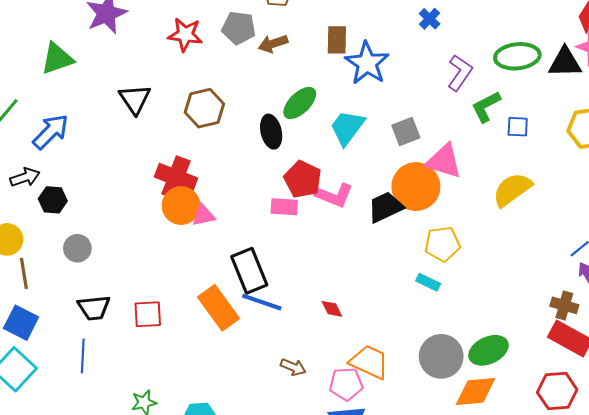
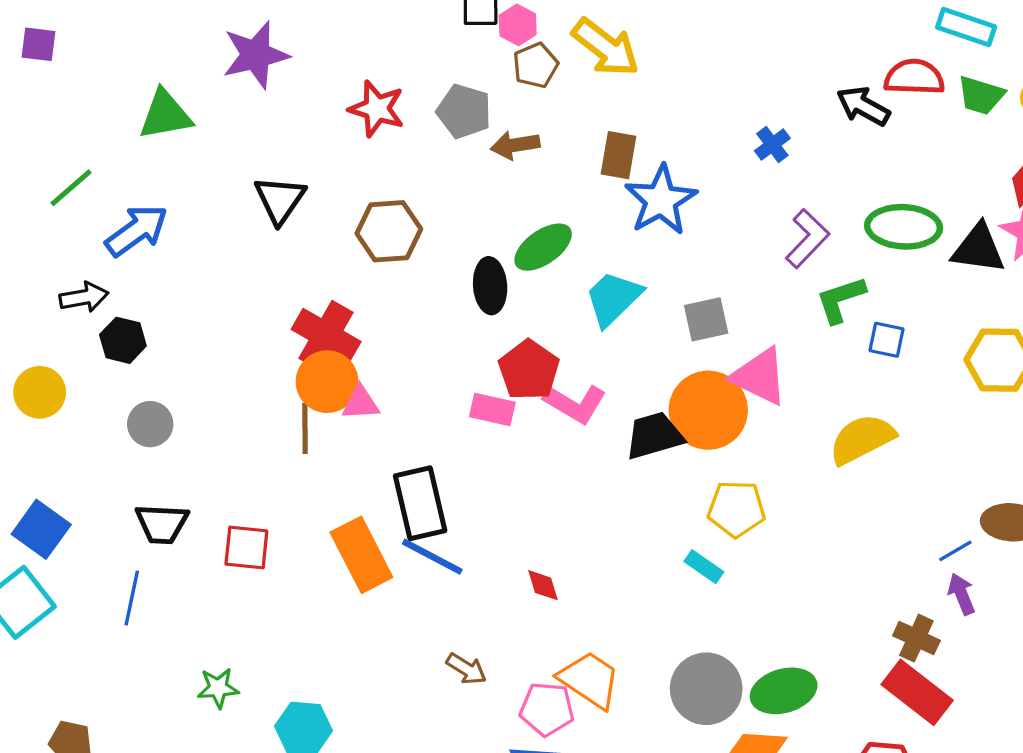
brown line: (24, 273) -> (305, 428), moved

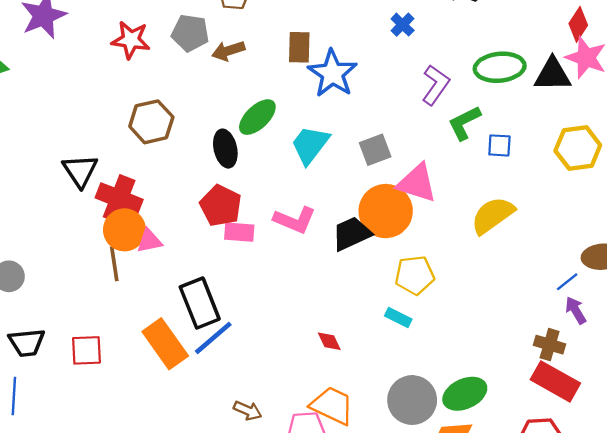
black triangle: (280, 200) -> (80, 171), moved
red pentagon: (529, 370) -> (221, 206), moved
blue line: (432, 557) -> (213, 338), turned -60
red diamond: (543, 585) -> (329, 341), moved

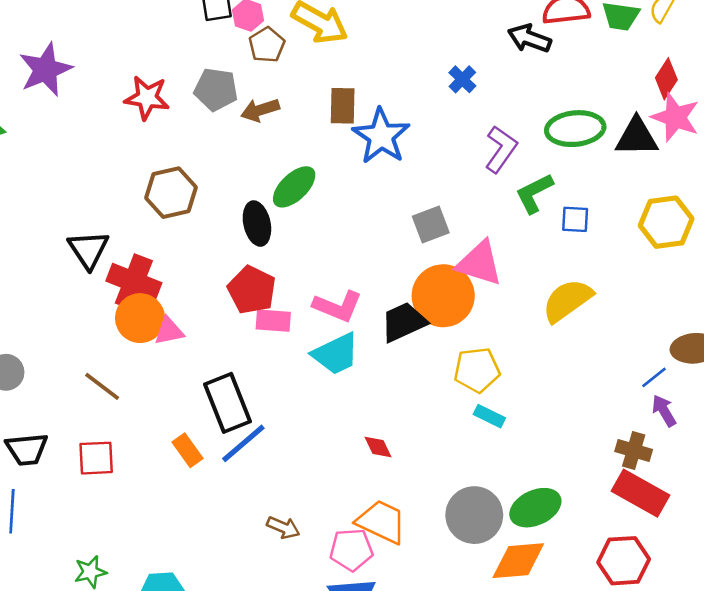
cyan trapezoid: (310, 145) -> (336, 354), moved, turned -153
brown line: (114, 264) -> (102, 386), moved, turned -44
cyan rectangle: (398, 317) -> (489, 416), moved
orange rectangle: (165, 344) -> (187, 450), size x0.6

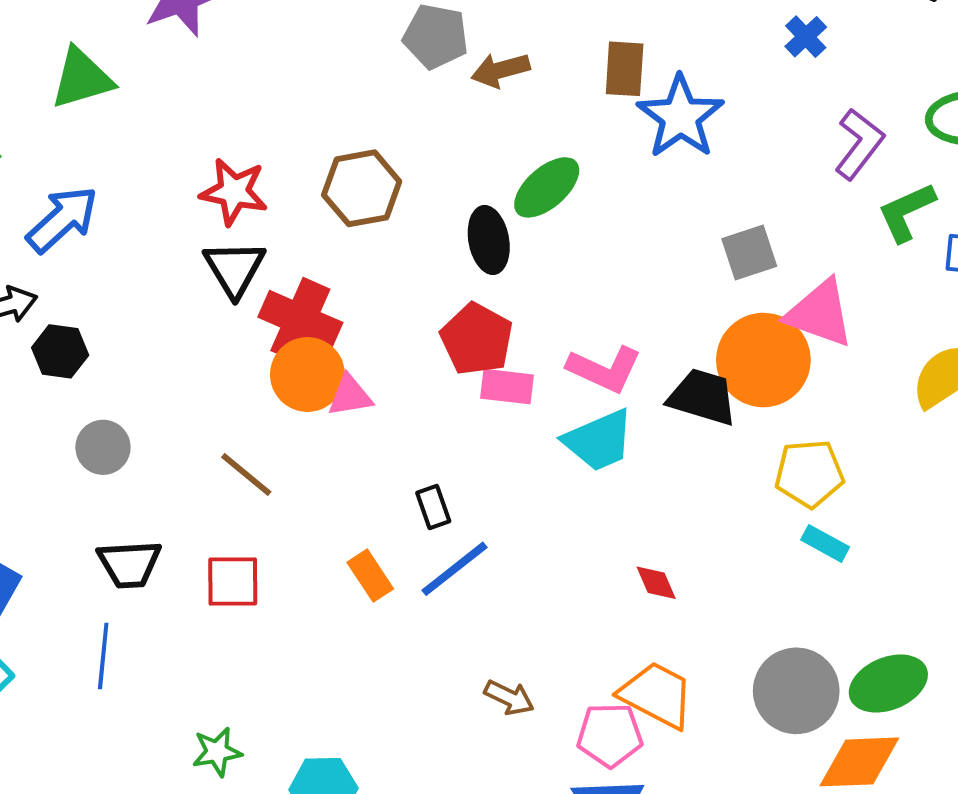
red star: (147, 98) -> (234, 192), moved
black trapezoid: (404, 322) -> (703, 397), turned 39
black rectangle: (227, 403) -> (433, 507), size x0.5

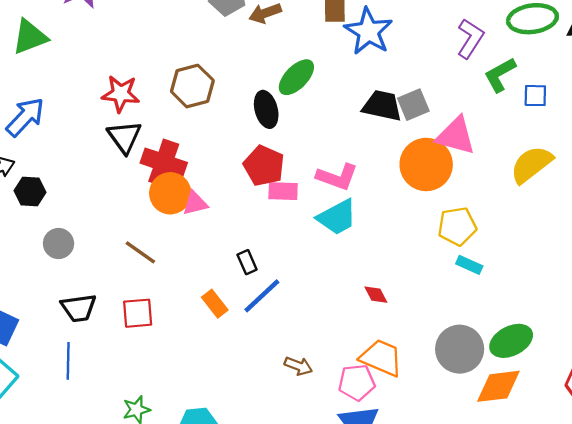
black trapezoid: (703, 397) -> (382, 106), moved

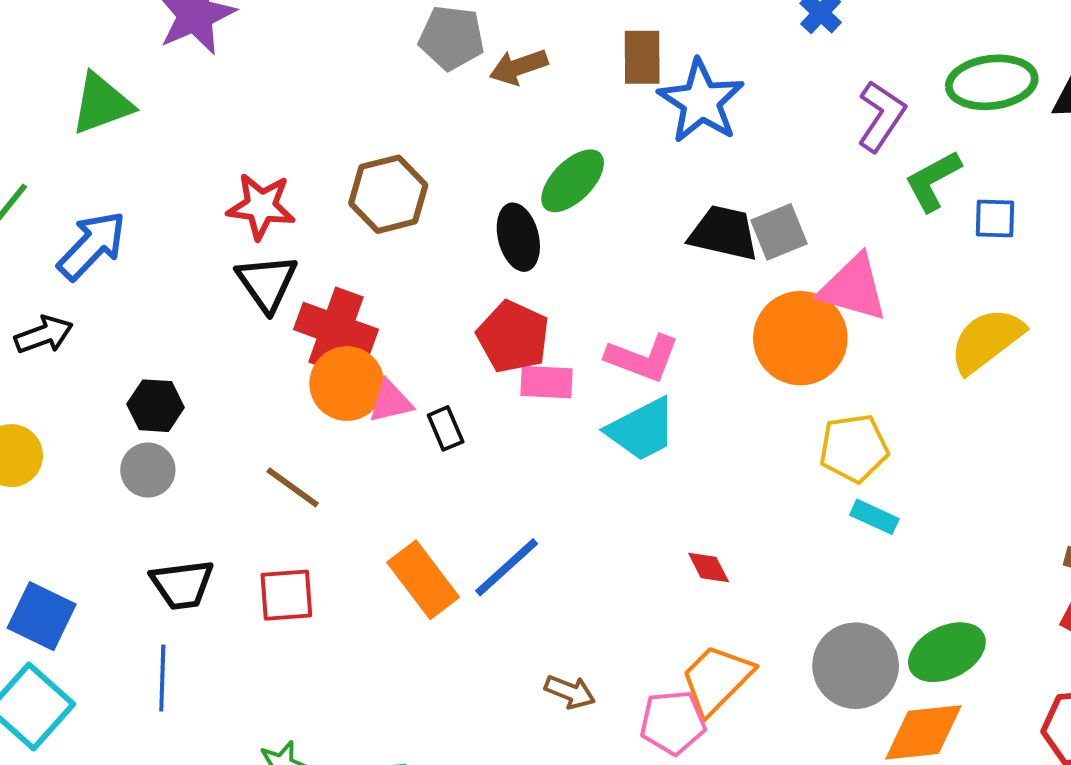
black hexagon: (30, 191) -> (156, 406), moved
black rectangle: (247, 262) -> (446, 428), moved
orange rectangle: (215, 304) -> (423, 580), size x1.5
orange trapezoid: (381, 358) -> (717, 679), turned -69

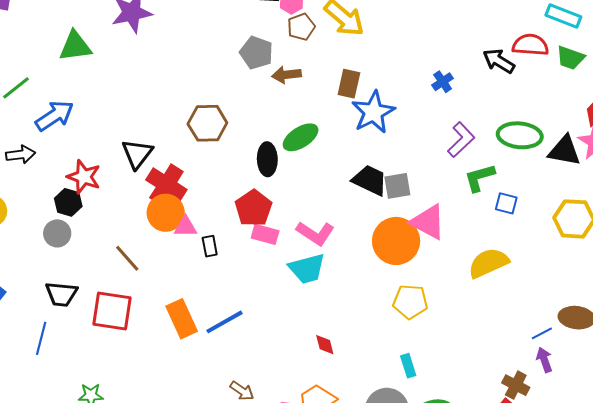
red star: (261, 206) -> (84, 177), moved
cyan rectangle: (874, 517) -> (408, 366), moved, turned 35
red square: (286, 595) -> (112, 311), size x1.4

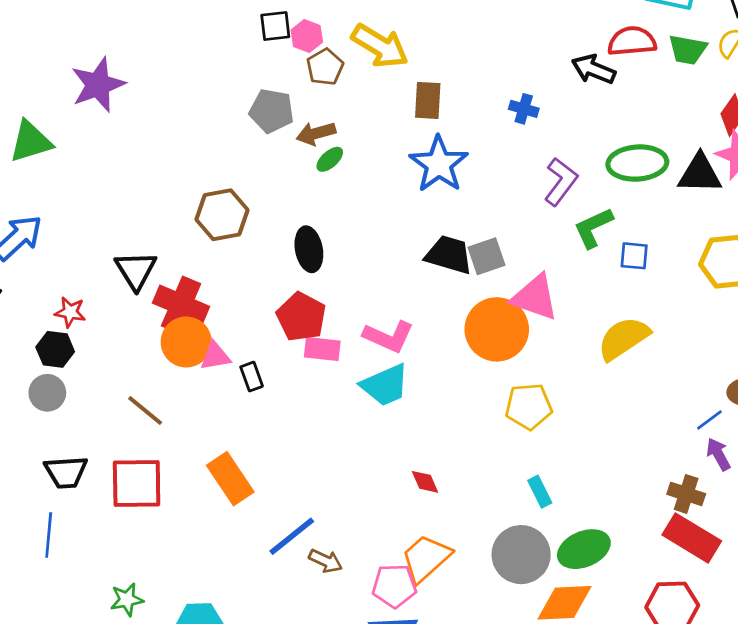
blue cross: (443, 82) -> (524, 109), turned -30
brown rectangle: (349, 84) -> (428, 100), moved
green ellipse: (301, 137) -> (330, 159), moved, size x0.6
red star: (84, 177) -> (70, 312), size x0.7
blue line: (225, 322) -> (292, 536), moved

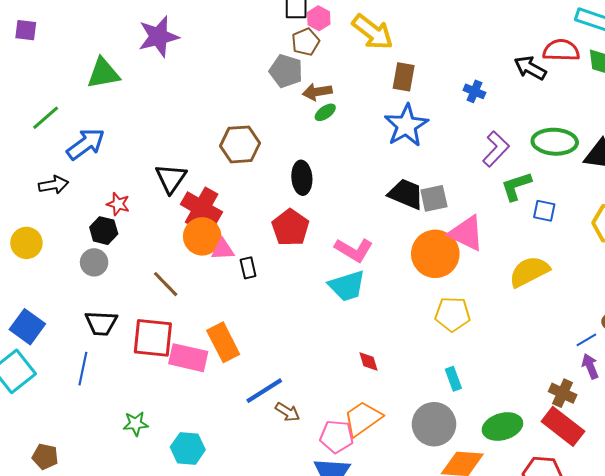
brown pentagon: (325, 67) -> (305, 42), moved
pink rectangle: (322, 349) -> (188, 358), moved, size x1.4
green ellipse: (584, 549) -> (502, 427), moved

